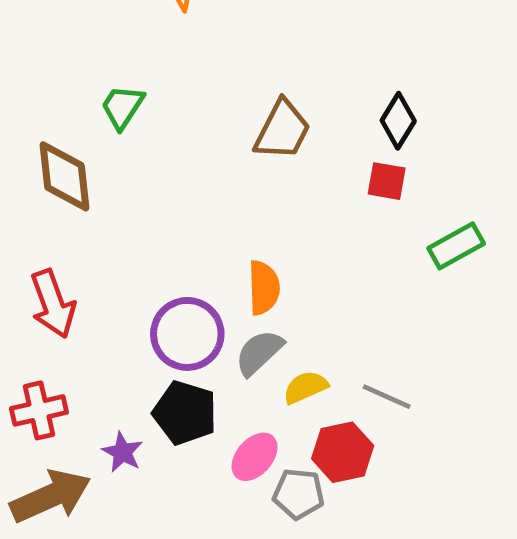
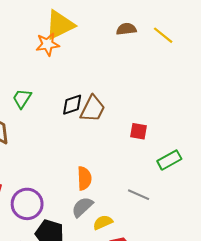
black diamond: (398, 121) -> (72, 105), moved, turned 40
purple circle: (187, 334) -> (27, 204), moved
gray line: (387, 397) -> (139, 195), moved

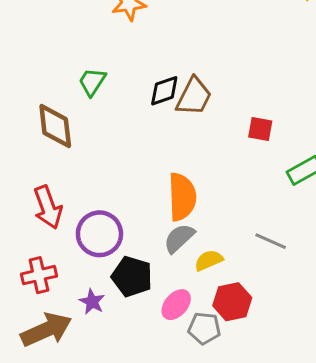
orange semicircle: (84, 178) -> (182, 197), size x1.4
gray line: (139, 195) -> (271, 241), moved

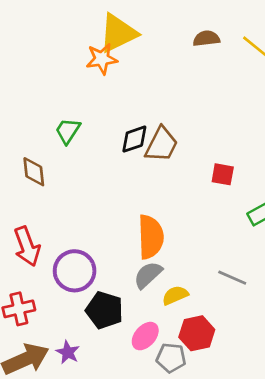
brown diamond: (55, 126) -> (34, 172), size x0.7
purple star: (92, 302) -> (68, 352), moved

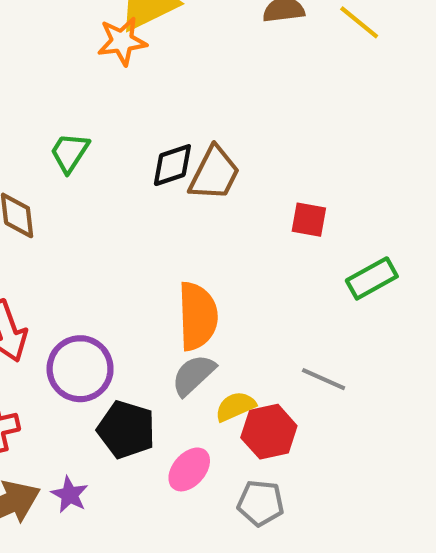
red hexagon: (197, 333) -> (269, 432), moved
gray pentagon: (171, 358) -> (261, 503), moved

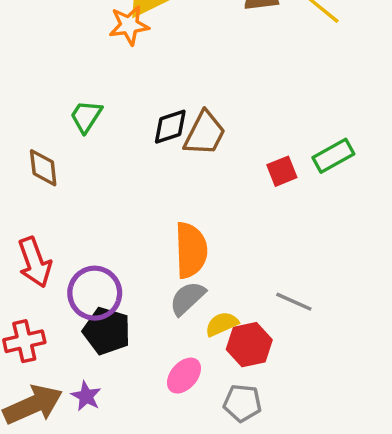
red square: (309, 220) -> (282, 171), turned -32
green rectangle: (372, 278) -> (333, 156), moved
black pentagon: (126, 430) -> (107, 331), moved

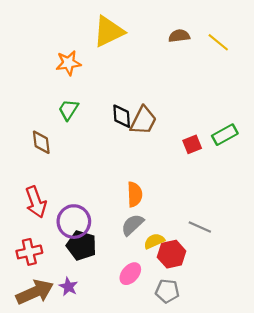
orange star: (129, 25) -> (68, 63), moved
black diamond: (170, 127) -> (122, 116), turned -75
orange semicircle: (191, 250) -> (135, 194), size x0.7

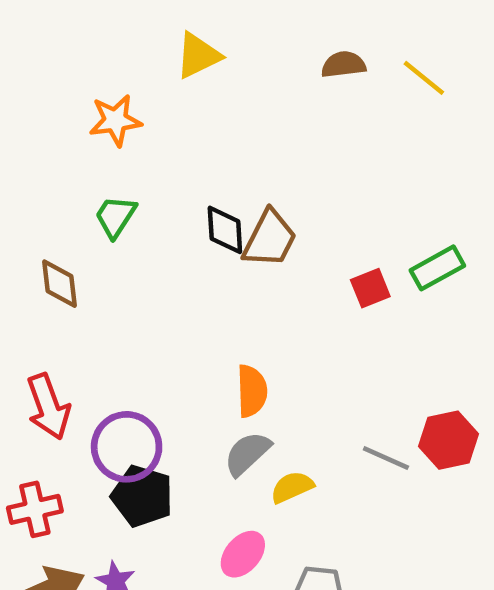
yellow triangle: (109, 31) -> (198, 56), size x0.7
red hexagon: (172, 254) -> (449, 440), moved

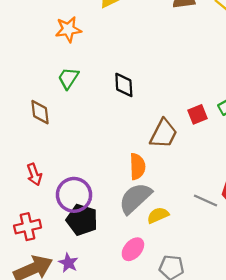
brown trapezoid: (270, 239) -> (164, 134), moved
red arrow: (48, 407) -> (34, 174), size x0.7
gray semicircle: (247, 454) -> (135, 198), size x1.4

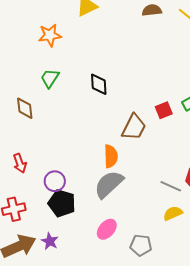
purple circle: (74, 195) -> (55, 181), size x0.7
yellow semicircle: (158, 215) -> (173, 213), moved

